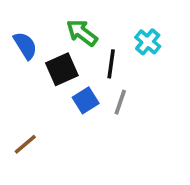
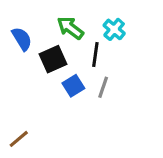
cyan cross: (148, 42) -> (114, 29), moved
brown line: (25, 144) -> (19, 139), moved

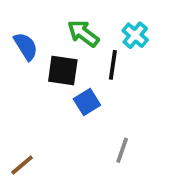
black square: (53, 59) -> (63, 70), turned 32
gray line: (103, 87) -> (122, 150), moved

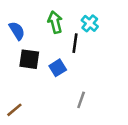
green arrow: (83, 33) -> (55, 22), turned 40
black square: (63, 70) -> (29, 59), moved

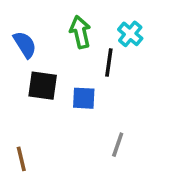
blue square: (58, 68) -> (84, 98), turned 35
brown line: (14, 110) -> (21, 159), turned -63

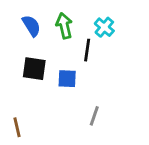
blue semicircle: (25, 45) -> (31, 26), moved

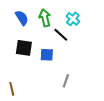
black line: (87, 50) -> (61, 35), turned -56

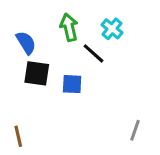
blue semicircle: (22, 18) -> (26, 43), moved
gray line: (66, 81) -> (135, 130), moved

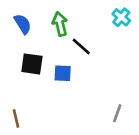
cyan cross: (112, 29) -> (121, 17), moved
blue semicircle: (26, 43) -> (23, 24), moved

